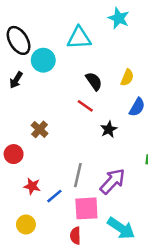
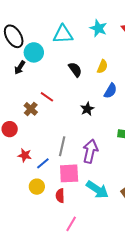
cyan star: (119, 18) -> (98, 28), moved
black arrow: (16, 80) -> (20, 68), moved
red line: (85, 106) -> (47, 97), moved
purple arrow: (112, 181) -> (90, 151), turned -30
yellow circle: (26, 225) -> (37, 187), moved

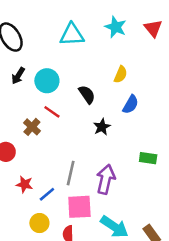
cyan circle: (34, 52) -> (47, 81), moved
black semicircle: (75, 70) -> (87, 94), moved

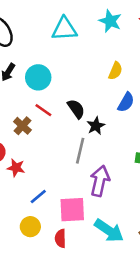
black semicircle: (87, 94) -> (76, 109), moved
gray line: (71, 173) -> (80, 151), moved
red star: (24, 184) -> (16, 168), moved

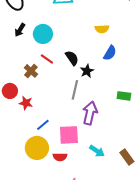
yellow semicircle: (115, 71) -> (102, 29), turned 64
yellow circle: (30, 227) -> (37, 148), size x1.5
cyan arrow: (109, 231) -> (97, 151), size x0.7
red semicircle: (60, 238) -> (60, 157), turned -88

